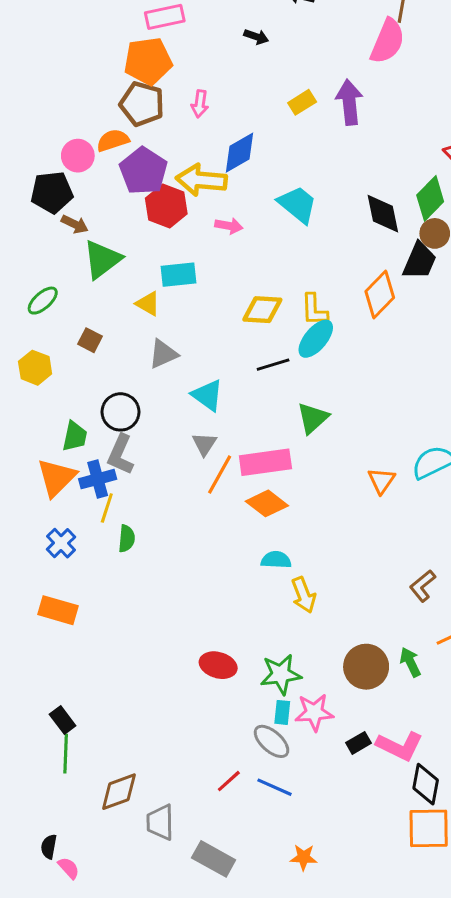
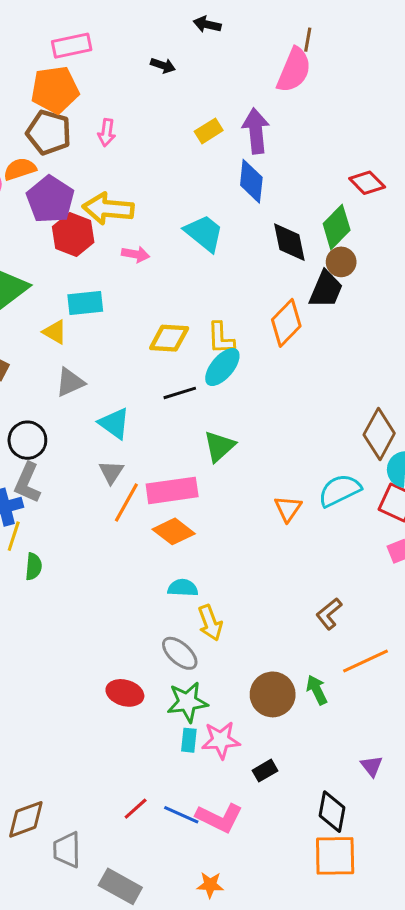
blue diamond: (239, 153) -> (251, 181), moved, turned -54
gray ellipse: (272, 741) -> (180, 653), moved
pink L-shape: (400, 746) -> (219, 818), moved

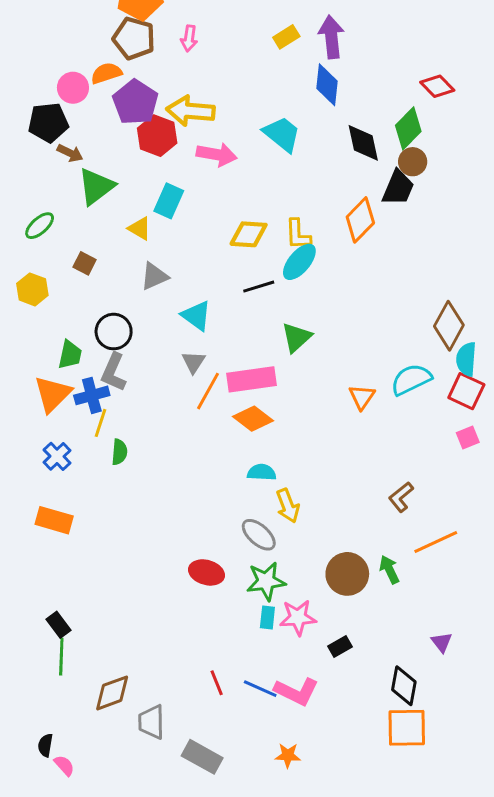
pink arrow: (136, 254) -> (217, 154), size x1.5
cyan rectangle: (85, 303) -> (169, 201), turned -60
red line: (136, 809) -> (217, 683), turned -70

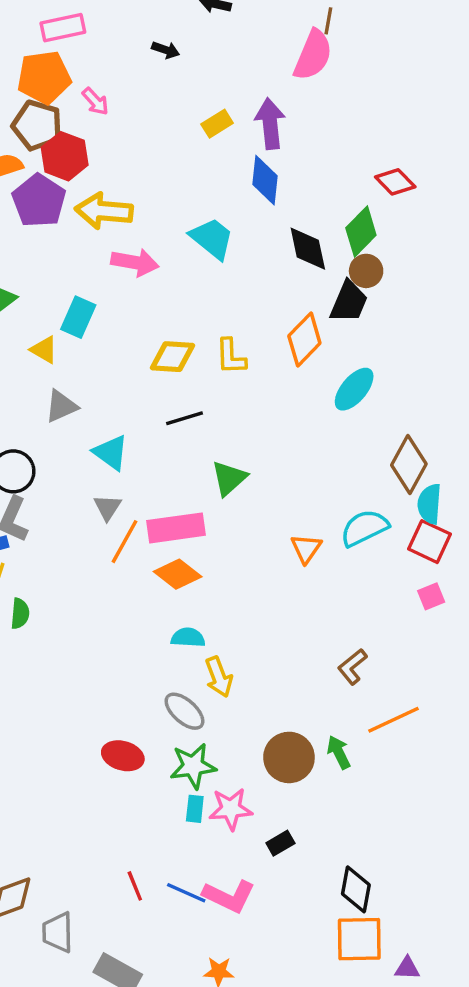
pink arrow: (189, 38) -> (95, 101), moved, turned -50
red hexagon: (157, 136) -> (65, 156), moved
cyan ellipse: (299, 262) -> (354, 389), moved
purple triangle: (442, 642) -> (407, 968), moved, turned -50

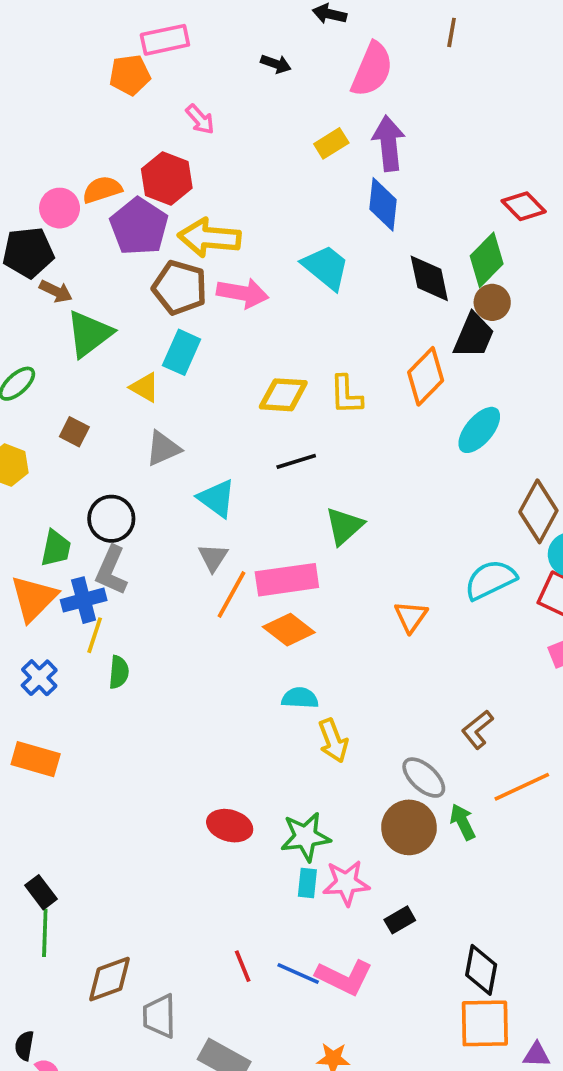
pink semicircle: (313, 55) -> (372, 69), moved
orange pentagon: (44, 77) -> (130, 75), moved, size x0.7
brown pentagon: (37, 125) -> (180, 288), moved
orange triangle: (306, 548) -> (411, 617), moved
gray ellipse: (184, 711) -> (424, 778), moved

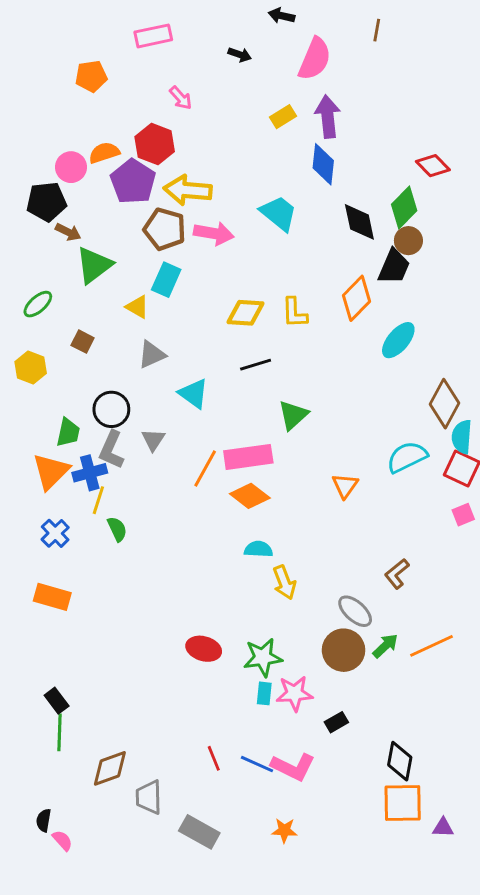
orange pentagon: (130, 75) -> (91, 76), moved
gray triangle: (213, 558) -> (153, 440), moved
green semicircle: (119, 672) -> (117, 529), turned -30
orange line: (522, 787) -> (431, 646), moved
green arrow: (463, 822) -> (385, 646), turned 72

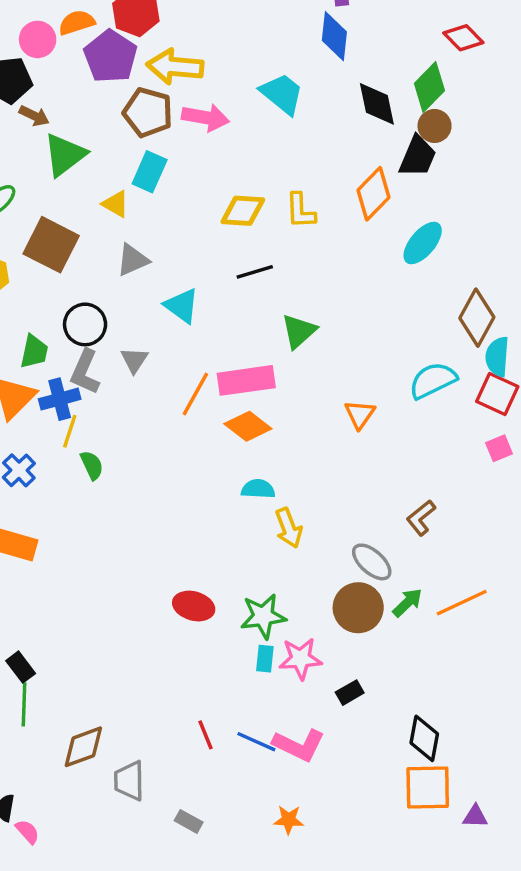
brown square: (83, 342) -> (51, 245), size x2.0
gray rectangle: (199, 832) -> (189, 821), size x0.6

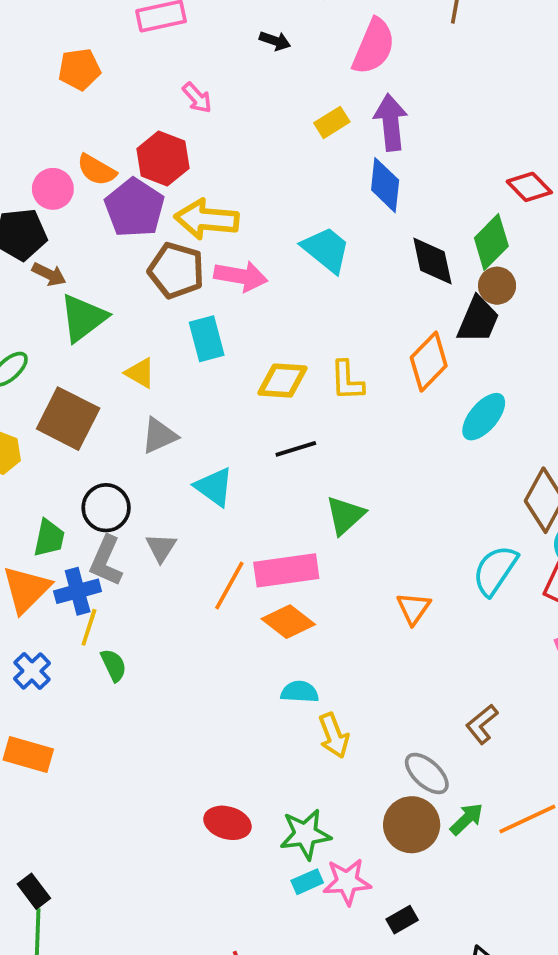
orange semicircle: (77, 22) -> (97, 170), turned -132
cyan rectangle: (150, 172) -> (207, 339), moved, turned -39
cyan semicircle: (433, 380) -> (495, 570), turned -30
cyan rectangle: (265, 659) -> (307, 882), turned 60

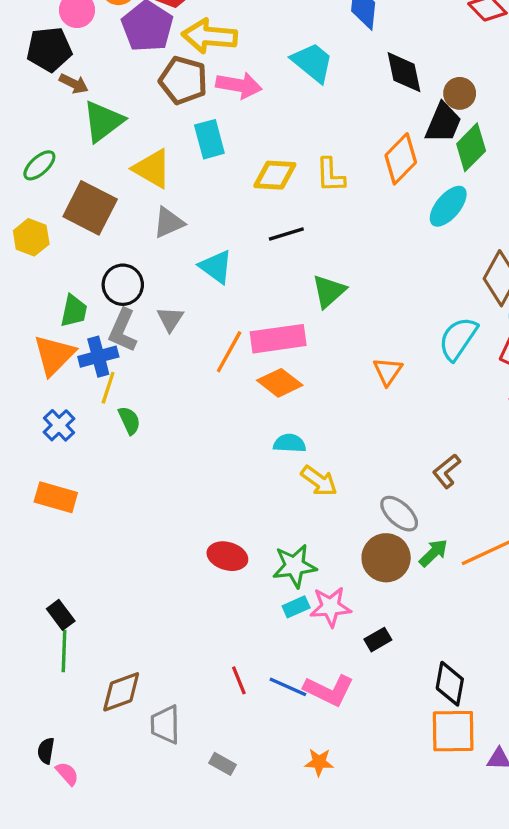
green diamond: (491, 242) -> (471, 147), moved
yellow triangle: (140, 373) -> (152, 169), size x1.5
yellow arrow: (334, 736) -> (319, 481), turned -33

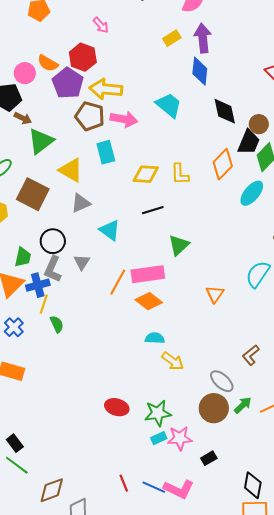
green line: (64, 651) -> (17, 465), turned -55

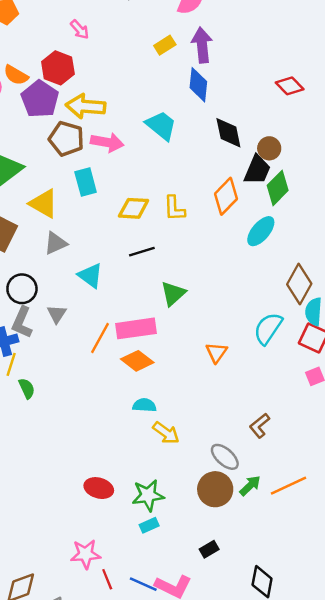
pink star: (180, 438) -> (86, 554), moved

